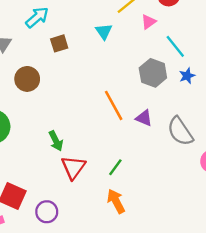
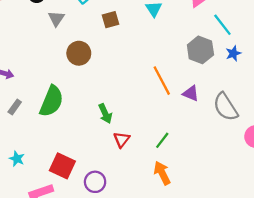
red triangle: (73, 167) -> (122, 140), size x0.7

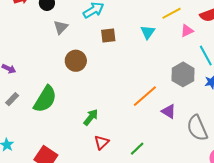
orange line: (162, 81) -> (145, 96), turned 68
green arrow: (105, 114) -> (91, 117), turned -126

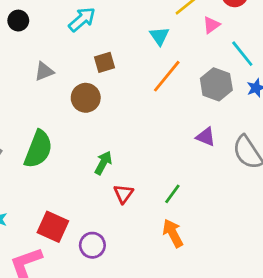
gray triangle: (61, 27) -> (44, 71), moved, turned 35
brown square: (108, 36) -> (105, 62), moved
brown circle: (76, 61) -> (86, 98), moved
orange line: (145, 96) -> (167, 76), moved

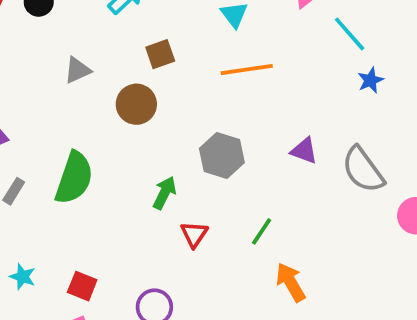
orange line: (167, 76) -> (247, 70), turned 45
gray hexagon: (216, 84) -> (222, 155), moved
red square: (53, 227) -> (82, 286), moved, size x0.7
orange arrow: (173, 233) -> (291, 282), moved

